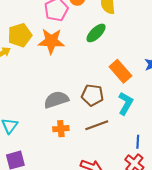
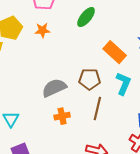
orange star: (51, 41) -> (42, 30), size x0.6
brown line: (97, 125) -> (97, 109), turned -50

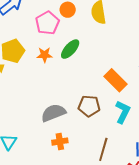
green ellipse: (86, 17) -> (70, 49), moved
brown line: (97, 109) -> (103, 149), moved

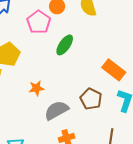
orange star: (45, 55) -> (36, 88), moved
brown pentagon: (89, 106) -> (91, 99), turned 30

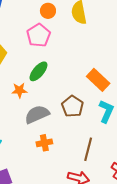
pink pentagon: (39, 22) -> (39, 35), moved
green ellipse: (65, 45) -> (38, 71), moved

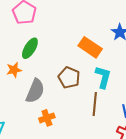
gray semicircle: (37, 114) -> (35, 91), turned 145
brown line: (88, 149) -> (95, 104), moved

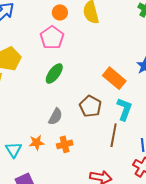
orange star: (14, 70) -> (37, 143), moved
gray semicircle: (35, 91) -> (55, 117), size x0.7

